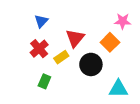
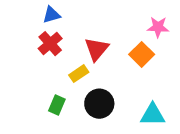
blue triangle: (41, 21) -> (51, 15), moved, turned 32
red cross: (39, 49) -> (50, 44), moved
black circle: (91, 64) -> (99, 104), moved

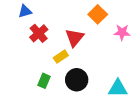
blue triangle: (51, 15) -> (25, 11), moved
pink star: (158, 27) -> (122, 32), moved
orange square: (142, 54) -> (98, 14), moved

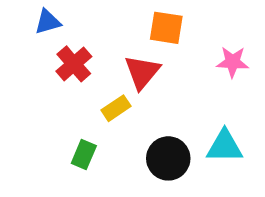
orange square: (98, 14) -> (166, 28), moved, turned -36
black circle: (77, 80) -> (168, 158), moved
cyan triangle: (118, 88) -> (225, 146), moved

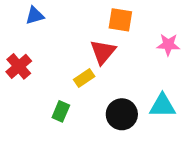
red cross: (74, 64) -> (19, 66), moved

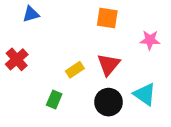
red triangle: (103, 52) -> (109, 65), moved
cyan triangle: (162, 106) -> (145, 94), turned 35

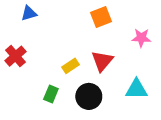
orange square: (107, 18) -> (101, 17), turned -30
cyan triangle: (145, 94) -> (136, 89), turned -35
black circle: (109, 102) -> (89, 96), moved

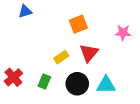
orange square: (101, 17) -> (78, 24), moved
red cross: (15, 56) -> (13, 77), moved
cyan triangle: (136, 89) -> (106, 85), moved

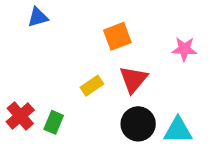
green rectangle: (44, 82) -> (54, 122), moved
black circle: (77, 84) -> (138, 124), moved
cyan triangle: (106, 85) -> (178, 130), moved

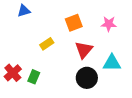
pink star: (184, 49) -> (109, 24), moved
yellow rectangle: (92, 86) -> (47, 44), moved
cyan triangle: (178, 130) -> (112, 63), moved

